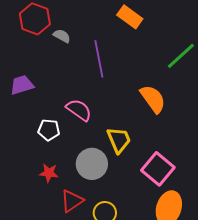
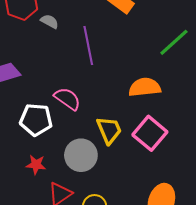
orange semicircle: (153, 99) -> (145, 87), turned -60
white pentagon: (49, 130) -> (36, 120), size x1.4
pink square: (158, 169) -> (150, 133), moved

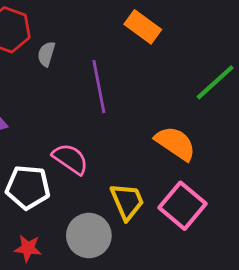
gray semicircle: (50, 21) -> (46, 54), turned -102
orange semicircle: (145, 87) -> (175, 143), turned 40

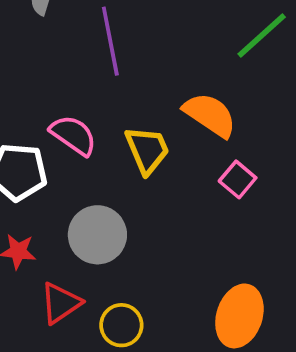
yellow trapezoid: (127, 201) -> (147, 150), moved
pink square: (182, 206) -> (238, 179), moved, size x0.6

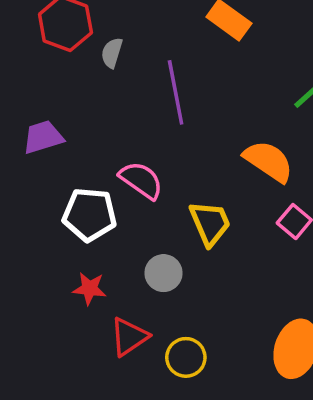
yellow trapezoid: (147, 150) -> (210, 223), moved
gray circle: (97, 235) -> (164, 273), size x0.7

